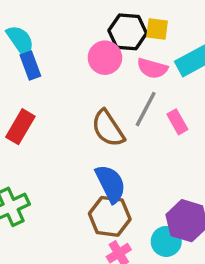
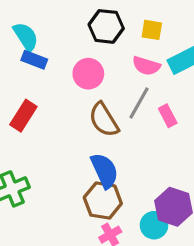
black hexagon: (128, 32) -> (106, 26), moved
pink circle: (105, 58) -> (88, 74), moved
blue rectangle: (30, 66) -> (34, 60), turned -50

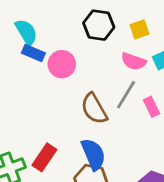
yellow square: (152, 30) -> (139, 29), turned -30
pink circle: (88, 74) -> (62, 64), moved
red rectangle: (23, 116) -> (44, 157), moved

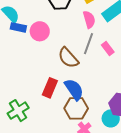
pink semicircle: (134, 61) -> (89, 20), turned -114
red rectangle: (44, 157) -> (50, 88), moved

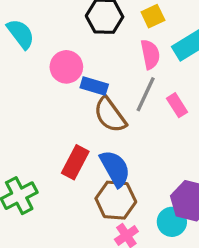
blue rectangle: (18, 27) -> (94, 86), moved

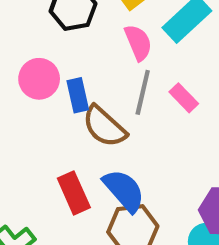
blue rectangle: (94, 86) -> (78, 95), turned 72
red rectangle: (75, 162) -> (74, 193), turned -40

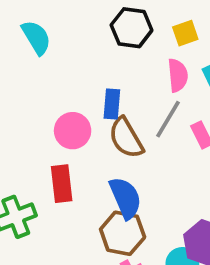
pink circle: (39, 79) -> (73, 131), moved
red rectangle: (74, 193) -> (62, 184), moved

